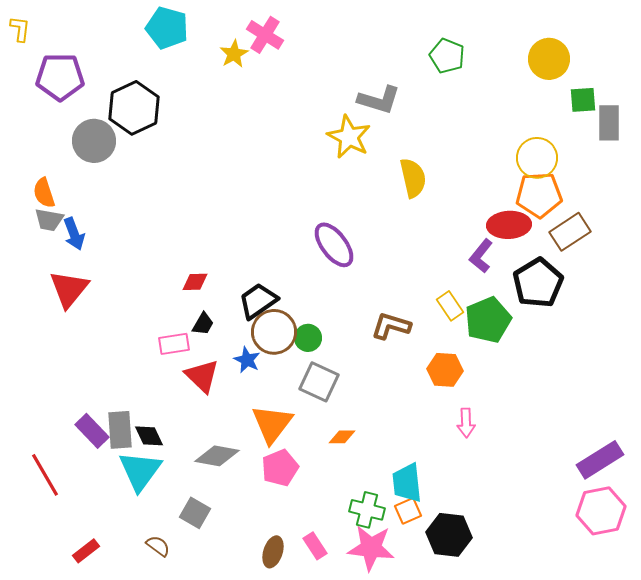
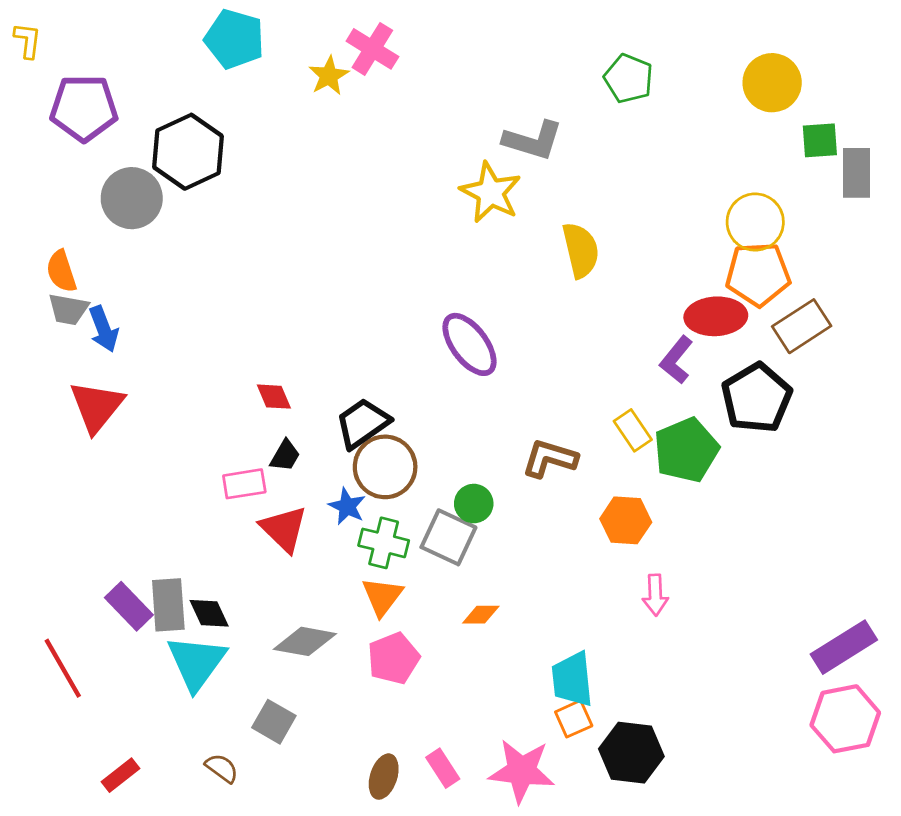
red diamond: (195, 282) -> (274, 397), turned 68
green circle: (308, 338) -> (474, 504), moved
orange triangle: (272, 424) -> (382, 596), size x0.7
green cross: (367, 510) -> (384, 543), moved

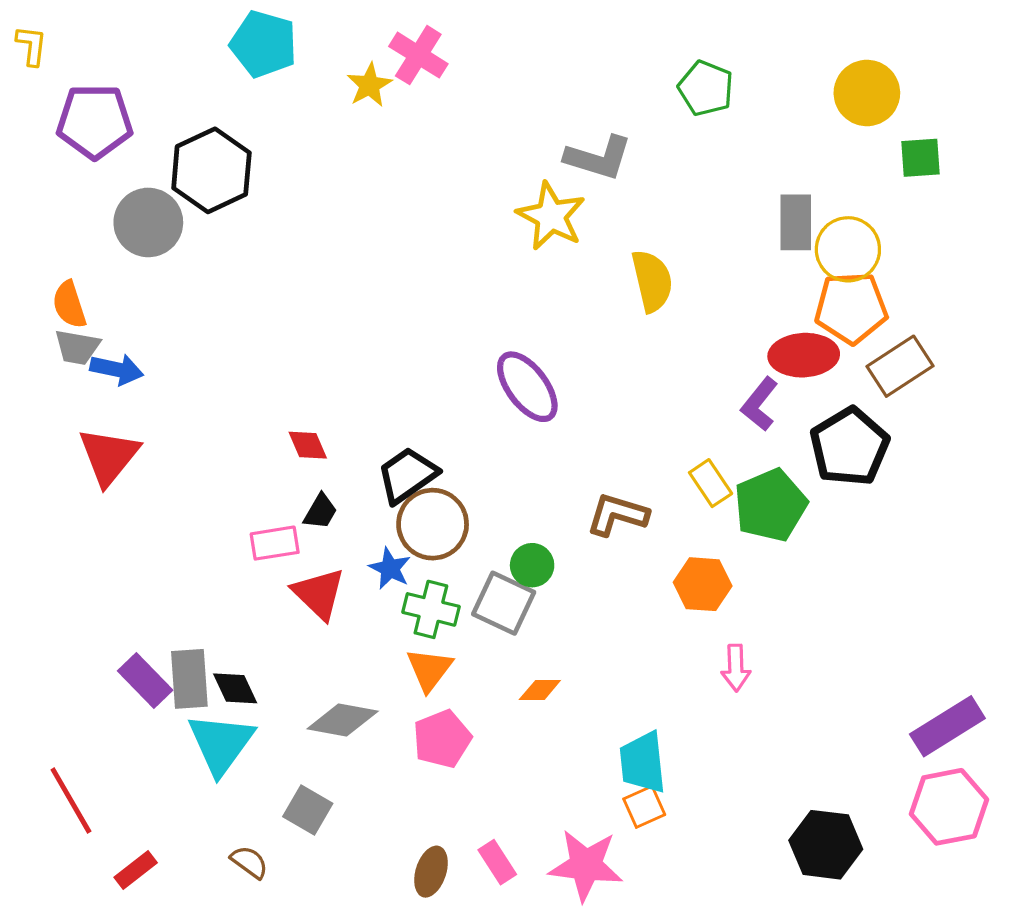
gray rectangle: (857, 173) -> (796, 222), moved
blue arrow: (104, 329) -> (117, 369), turned -57
red line: (63, 668) -> (71, 801), moved
black hexagon: (631, 753) -> (826, 845), moved

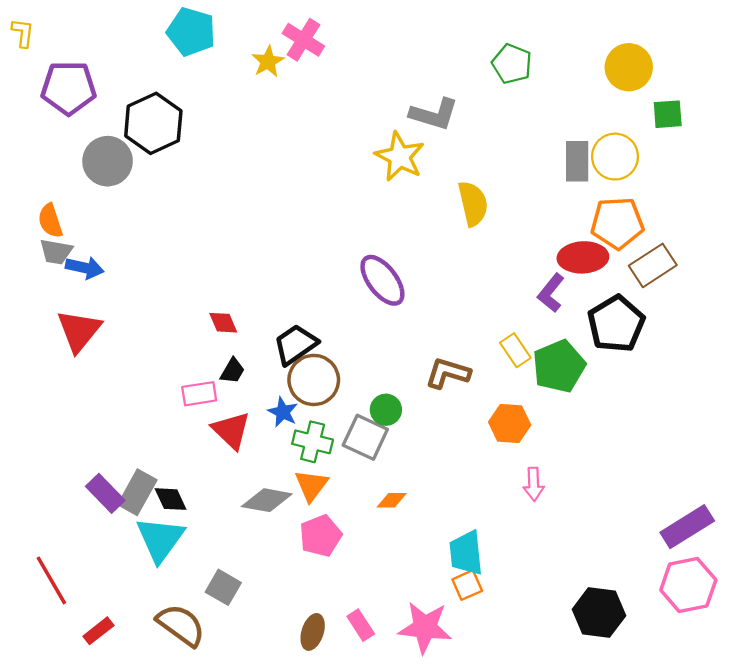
yellow circle: (848, 249) -> (615, 157), moved
gray rectangle: (189, 679) -> (137, 492), turned 33
gray diamond: (343, 720) -> (267, 500), moved
brown semicircle: (249, 862) -> (181, 625), size x1.8

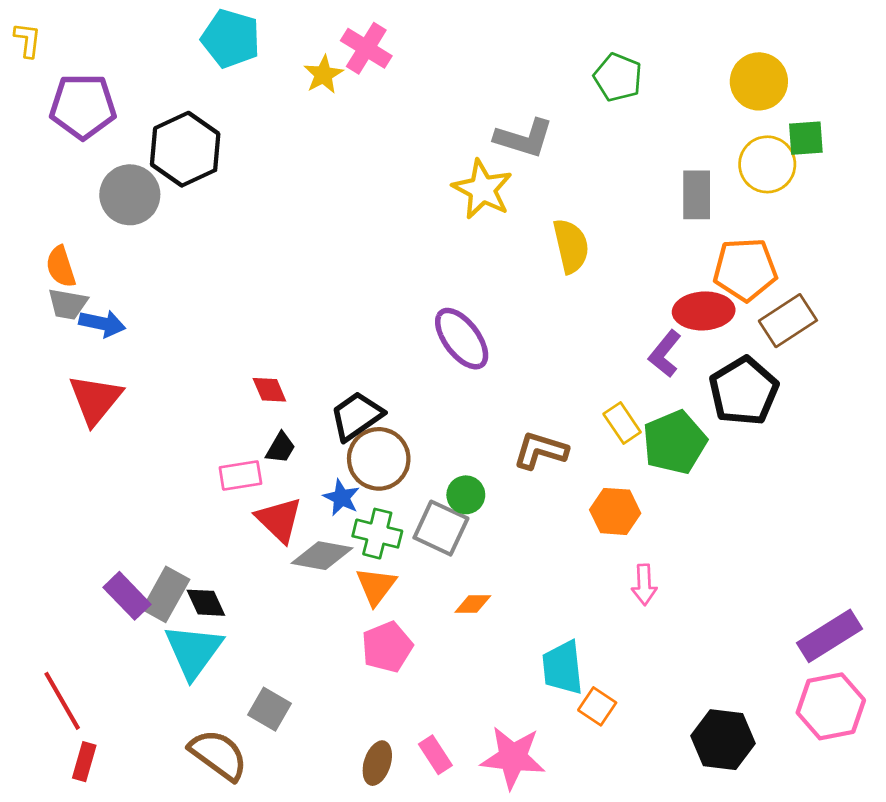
yellow circle: (615, 157) -> (767, 164), moved
gray diamond: (267, 500) -> (322, 556), moved
orange square: (467, 585) -> (597, 706), moved, turned -32
red rectangle: (98, 631) -> (84, 762), moved, turned -36

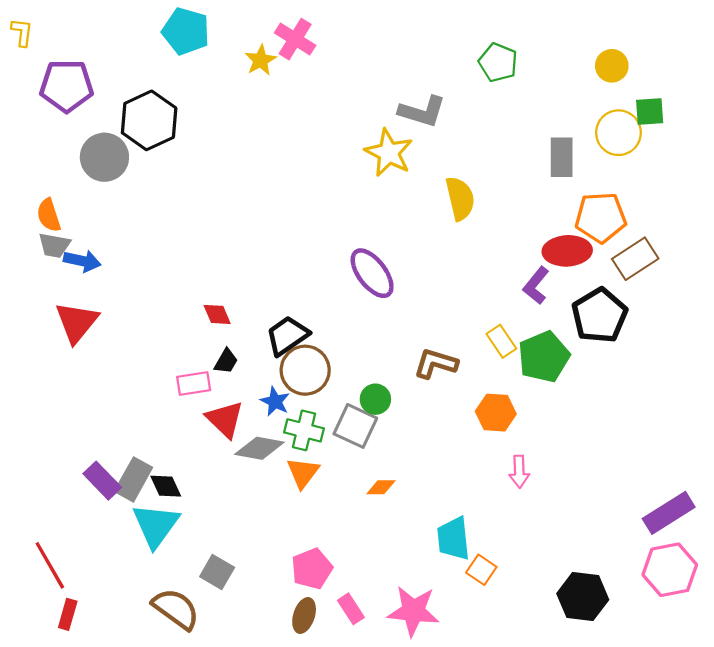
yellow circle: (759, 81) -> (612, 66), size x0.7
pink pentagon: (387, 647) -> (312, 569), moved

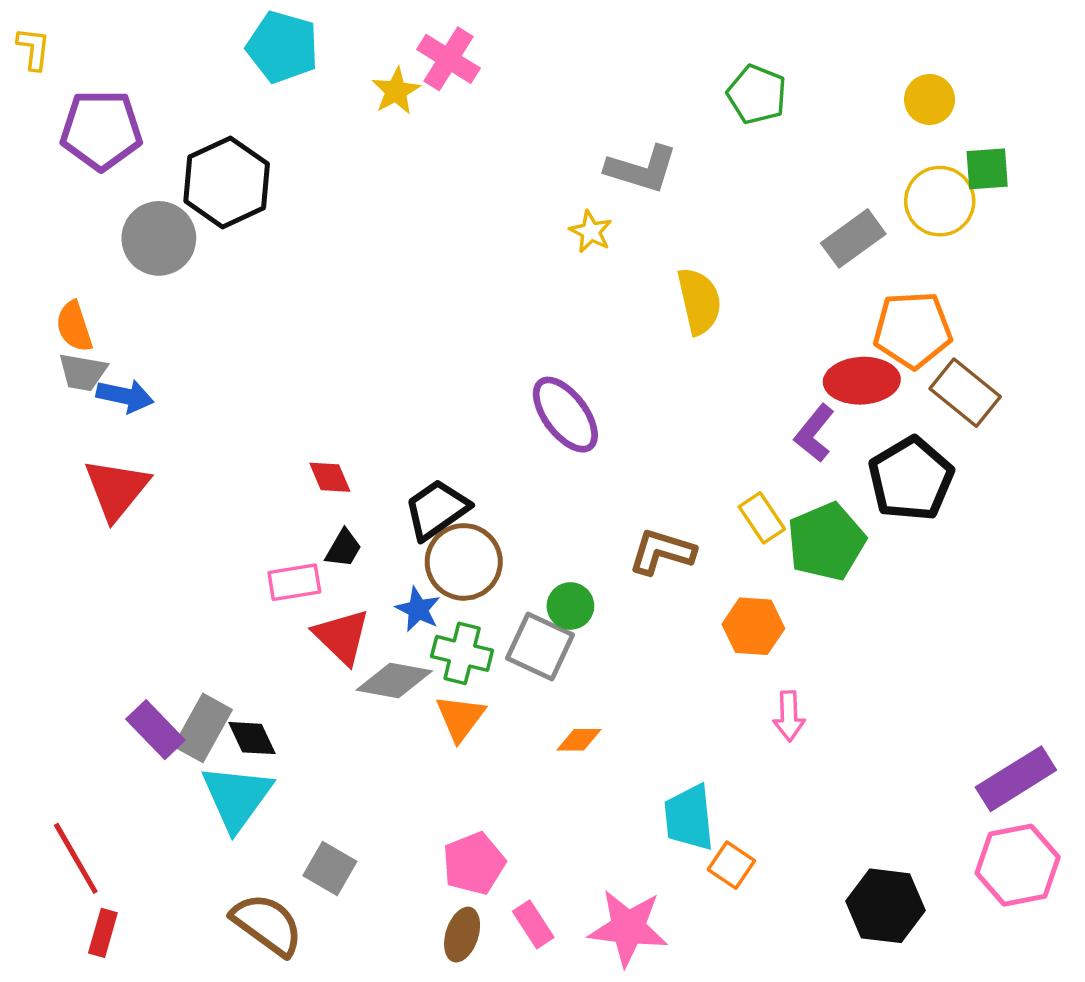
yellow star: (389, 153) -> (591, 232), size x0.6
gray rectangle: (562, 157) -> (853, 238), turned 54
brown rectangle: (635, 259) -> (965, 393), turned 72

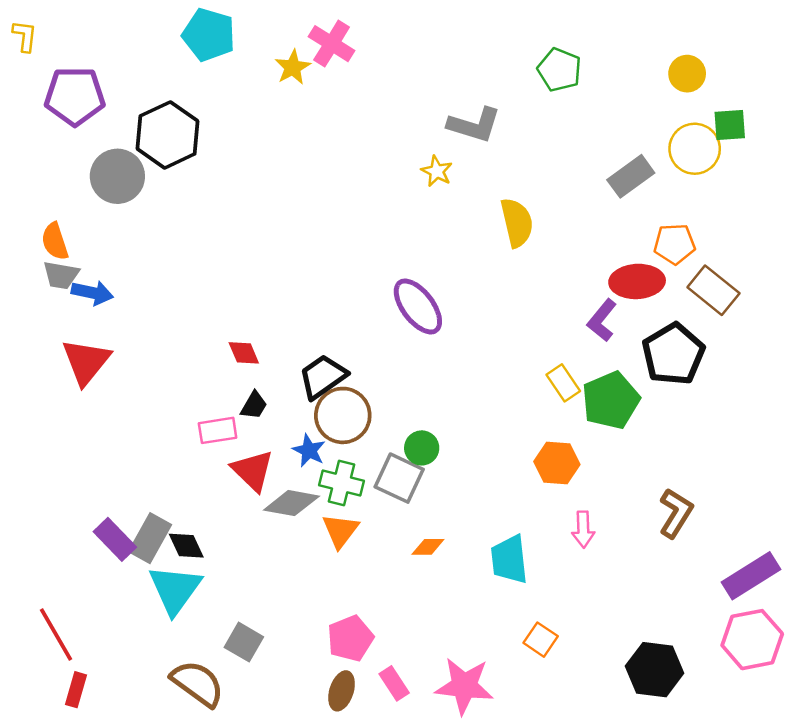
orange pentagon: (913, 330) -> (675, 244), size x0.7
brown L-shape: (662, 552) -> (676, 513), moved, turned 105
cyan trapezoid: (689, 818) -> (509, 559), moved

